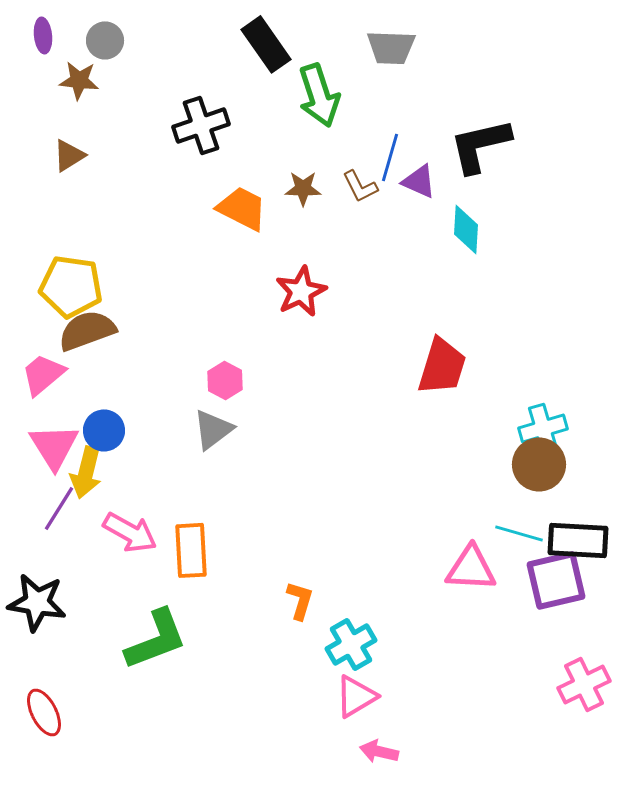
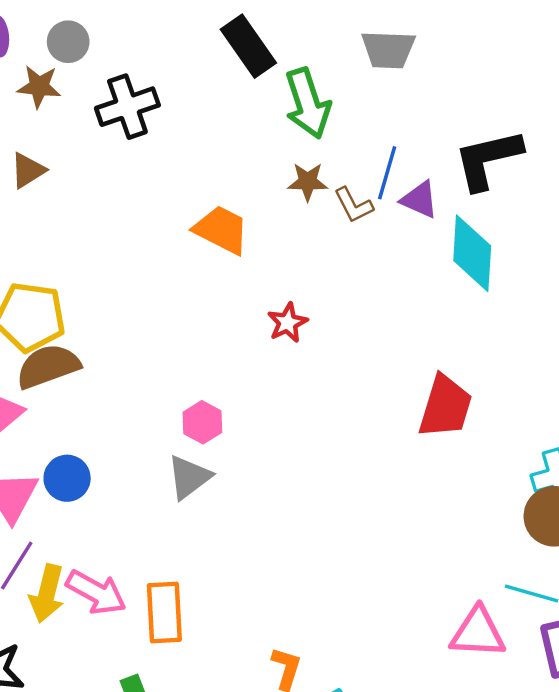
black cross: (201, 125) -> (127, 107), moved
brown star: (303, 188) -> (308, 182), moved
cyan diamond: (466, 229) -> (472, 253), size x1.4
red star: (301, 291) -> (288, 323), size x0.7
yellow arrow: (86, 472) -> (47, 594), moved

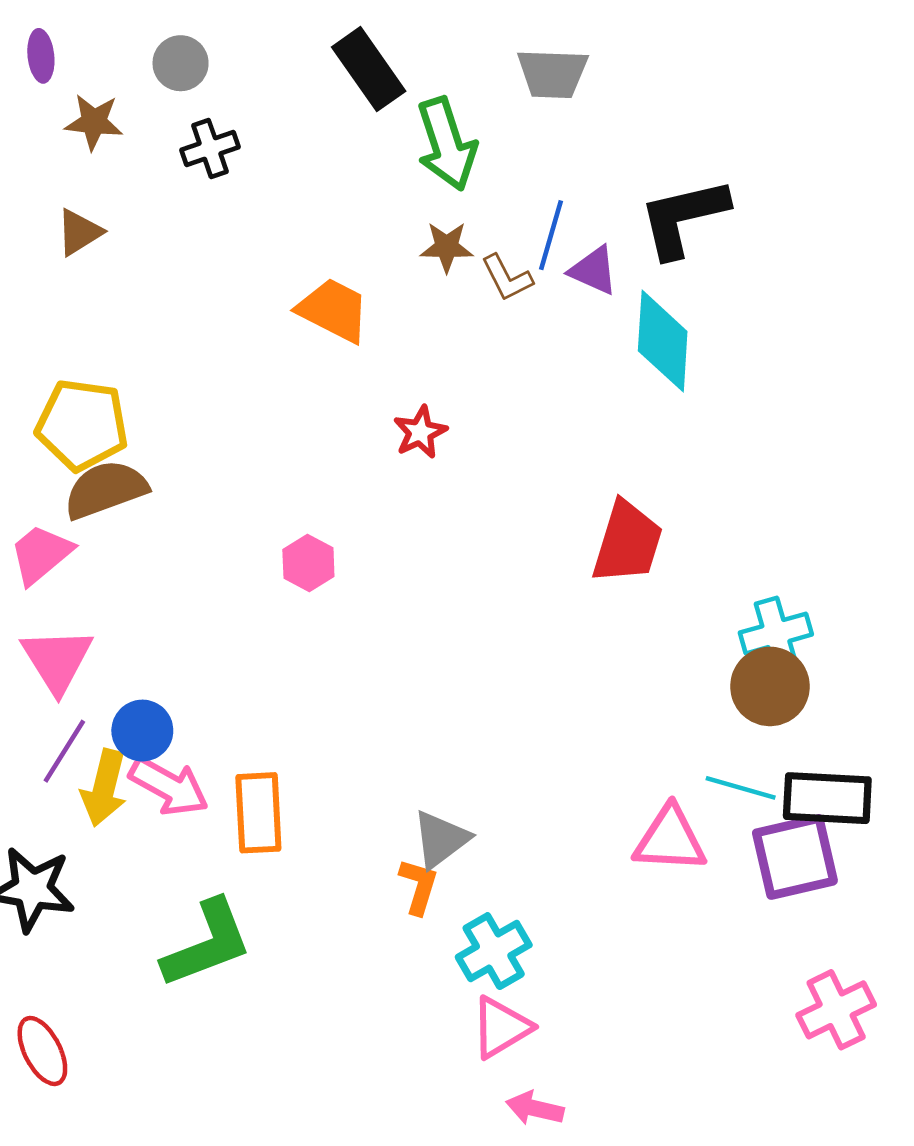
gray circle: (68, 42) -> (181, 63), moved
black cross: (127, 107) -> (210, 148), size x0.7
gray triangle: (189, 477) -> (441, 839), moved
blue circle: (67, 478) -> (142, 731), moved

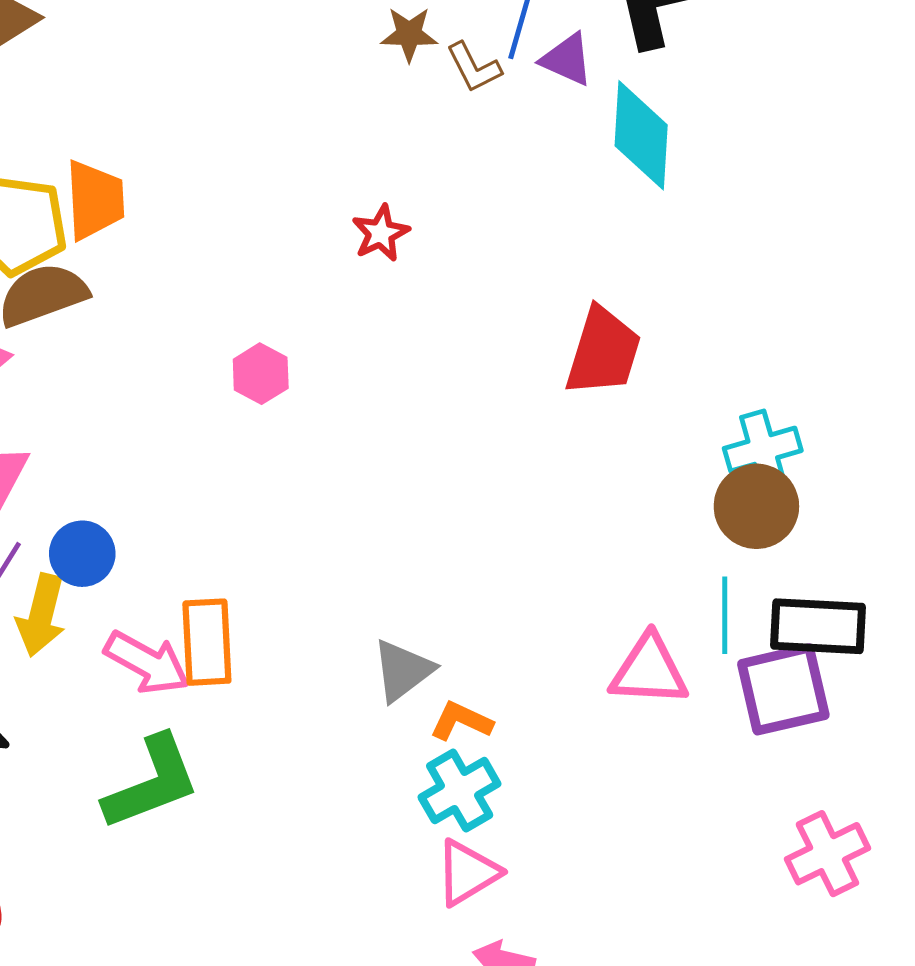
orange trapezoid: (333, 310) -> (95, 200), moved, turned 60
pink arrow: (169, 786) -> (147, 663), moved
cyan line: (741, 788) -> (725, 615), turned 74
orange L-shape: (419, 886) -> (461, 721), moved, turned -82

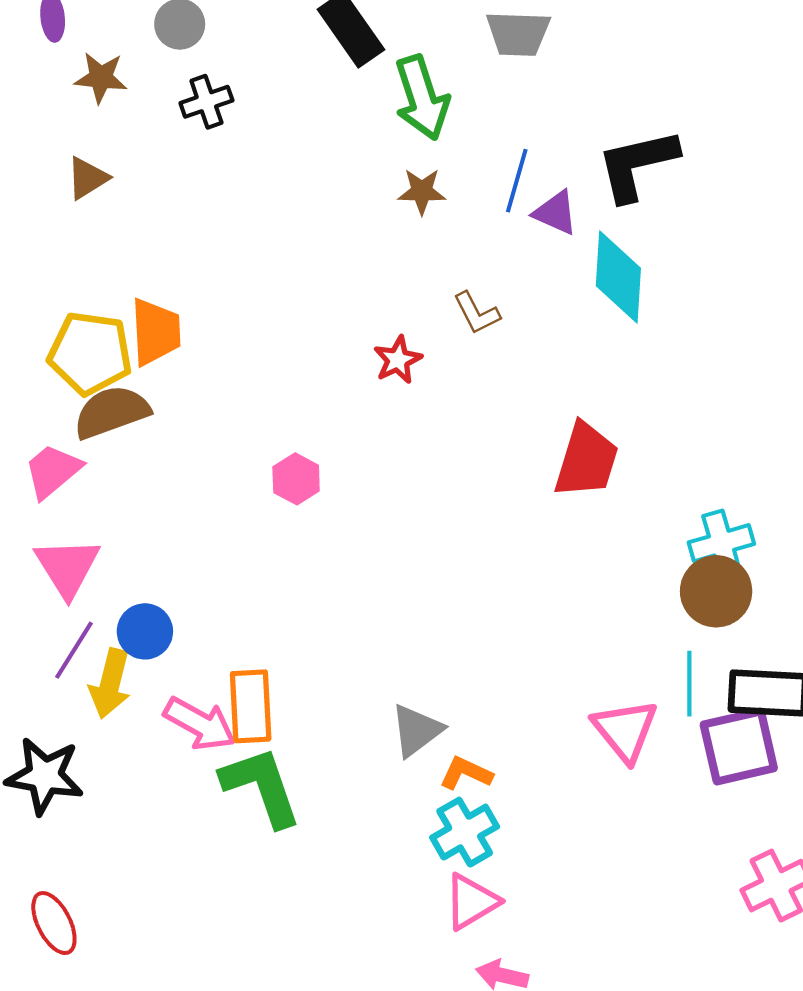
brown L-shape: (474, 67) -> (477, 313), moved
pink triangle: (649, 671) -> (625, 730), turned 48
green L-shape: (152, 783) -> (261, 787), moved, turned -88

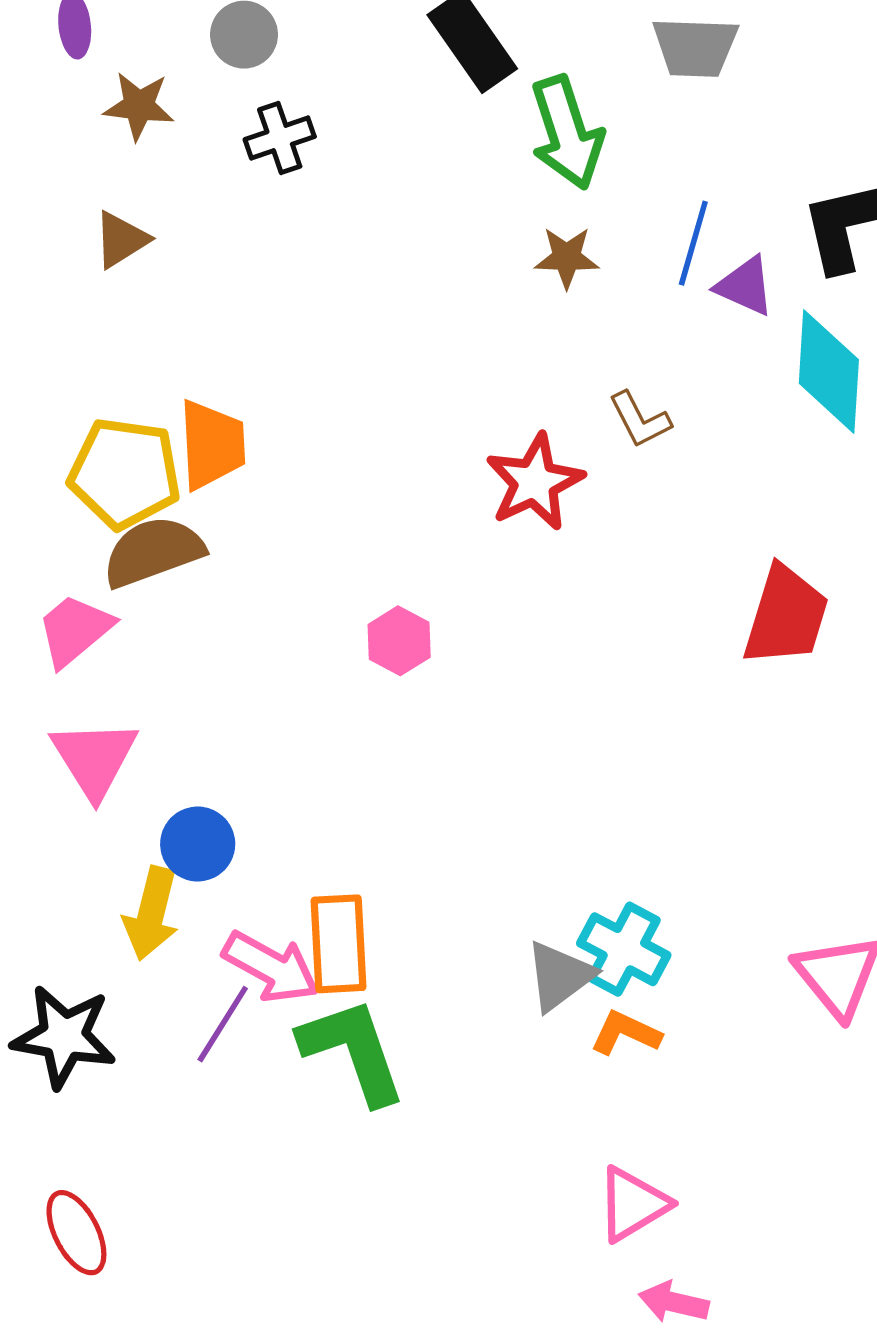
red star: (398, 360) -> (535, 482), size x1.5
purple line: (74, 650) -> (223, 1024), moved
cyan cross: (465, 832) -> (624, 949), moved, turned -32

